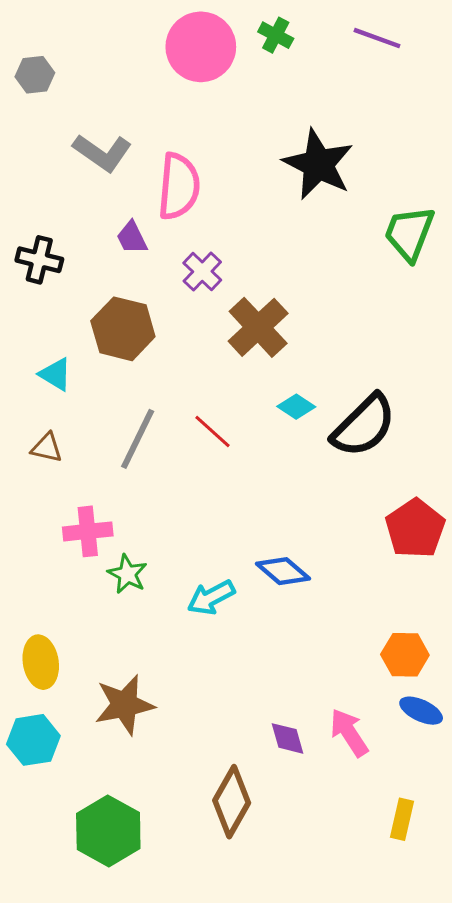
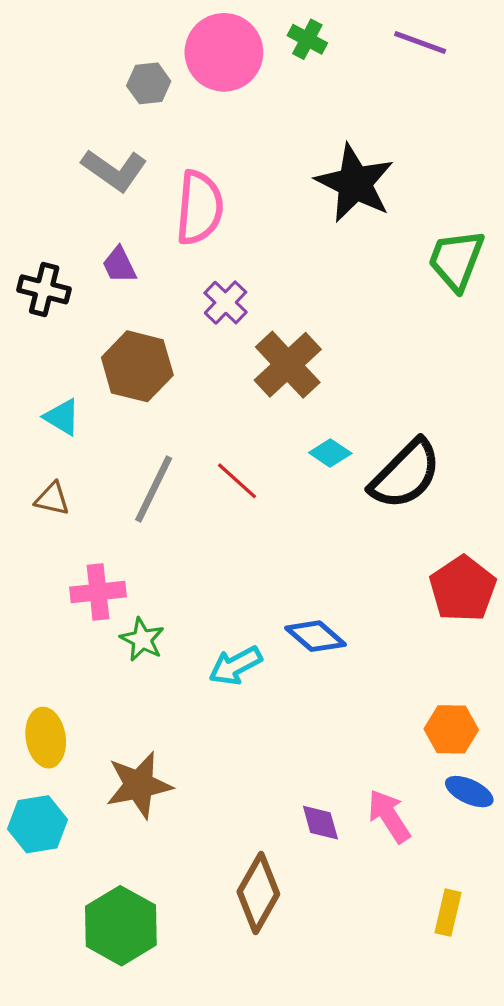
gray hexagon: (35, 75) -> (149, 83), moved
purple trapezoid: (132, 238) -> (119, 265), moved

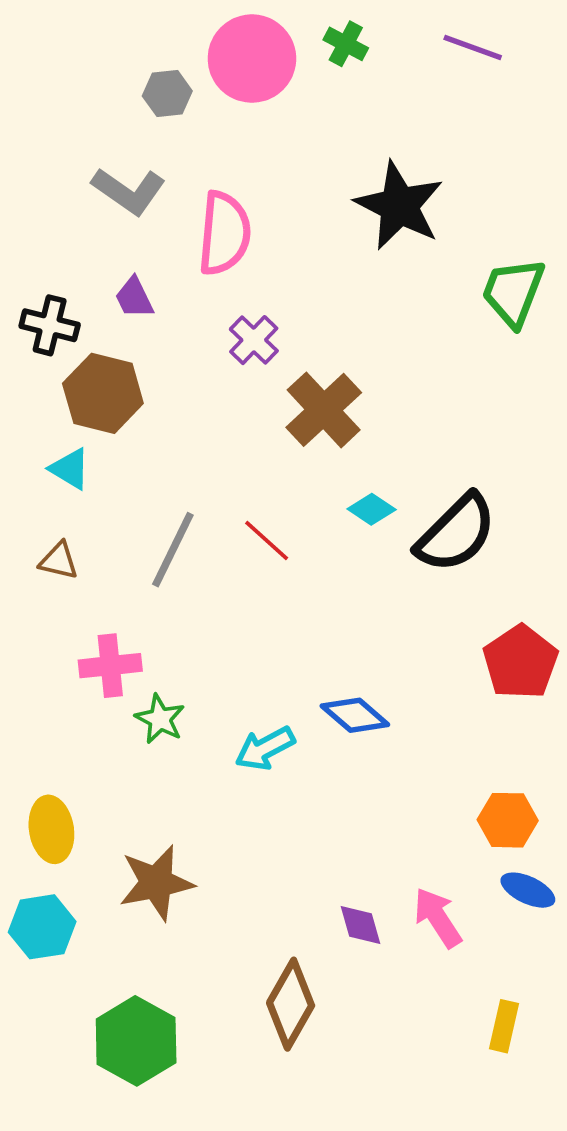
brown hexagon: (137, 366) -> (103, 393), moved

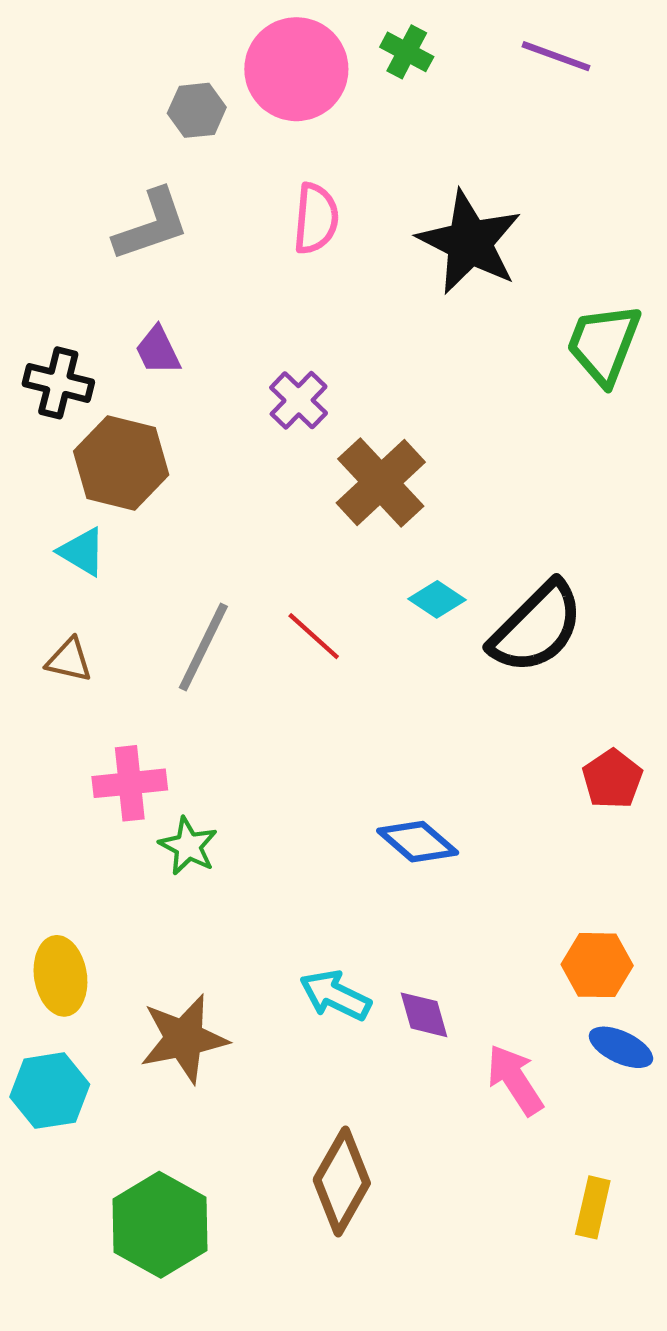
gray L-shape: (129, 191) -> (151, 225), turned -54
pink semicircle: (224, 233) -> (316, 218), moved, size x0.7
red pentagon: (521, 662) -> (612, 779), size x0.7
cyan arrow: (265, 748) -> (335, 995), moved, turned 54
purple diamond: (360, 925) -> (424, 1015), moved

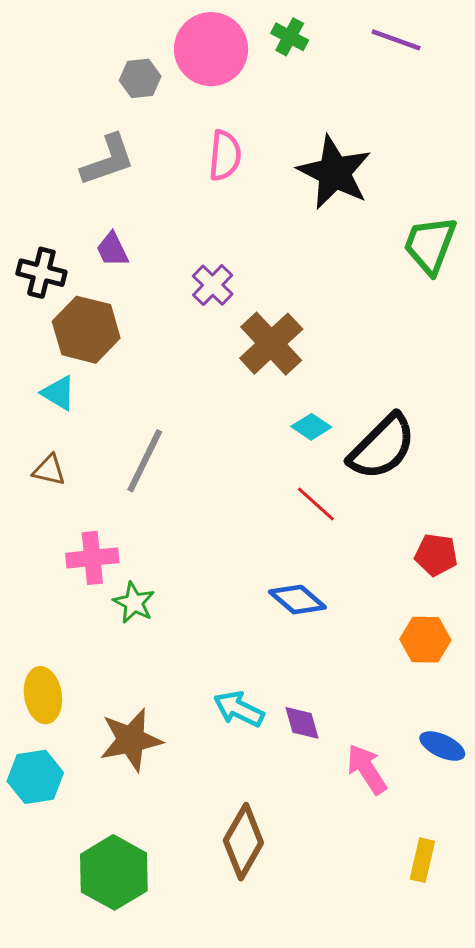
red line: (314, 636) -> (316, 504), moved
red pentagon: (612, 779) -> (436, 555), turned -30
orange hexagon: (597, 965) -> (425, 640), moved

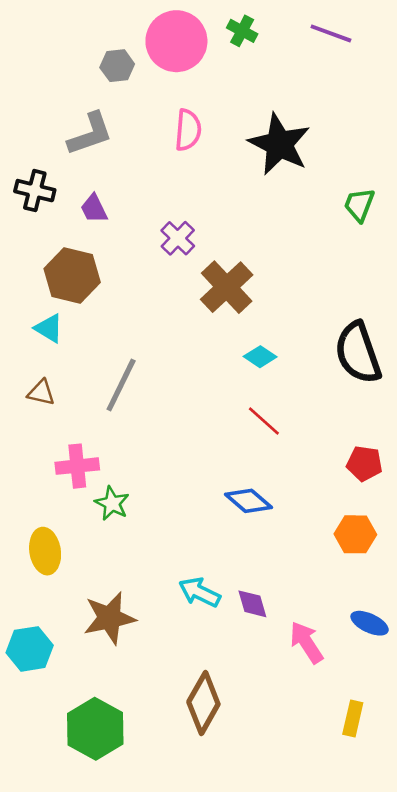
green trapezoid: (430, 245) -> (359, 205), size x0.7
black cross: (41, 273) -> (35, 191), moved
black semicircle: (382, 447) -> (358, 353), moved, turned 116
yellow ellipse: (43, 695) -> (45, 551), moved

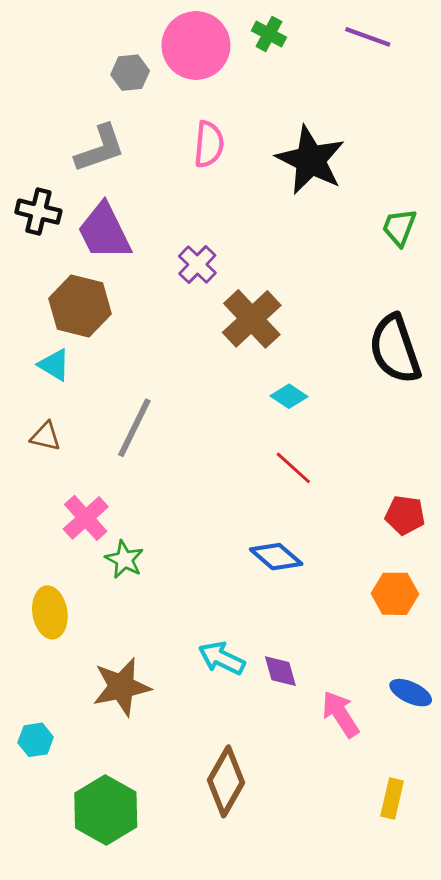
purple trapezoid: (94, 209) -> (104, 232), size x1.8
black semicircle: (358, 353) -> (395, 349), moved
pink cross: (77, 466) -> (86, 518), turned -36
cyan hexagon: (30, 649) -> (36, 740), moved, size x0.7

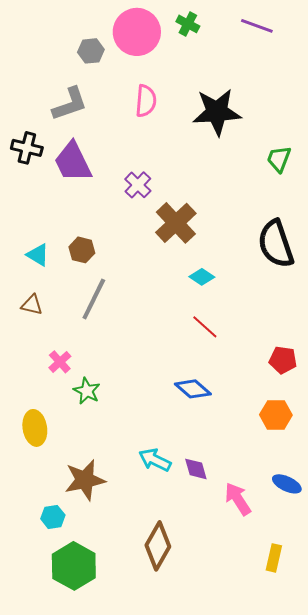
black star: (310, 160) -> (217, 112), turned -30
brown hexagon: (80, 306) -> (82, 250), moved, size x0.6
pink cross: (86, 518) -> (60, 362), size x0.7
cyan hexagon: (36, 740) -> (53, 517), moved

